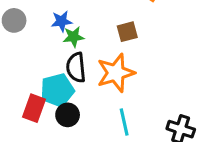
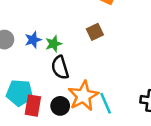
blue star: (62, 21) -> (33, 40), moved
orange star: (116, 73) -> (83, 96), moved
cyan pentagon: (57, 90) -> (20, 93), moved, turned 30

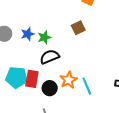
black semicircle: (60, 67) -> (50, 57), turned 84
orange star: (83, 96) -> (69, 80), size x0.7
red rectangle: (33, 106) -> (32, 79), moved

